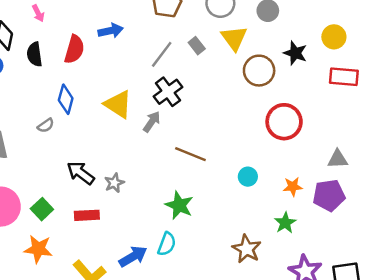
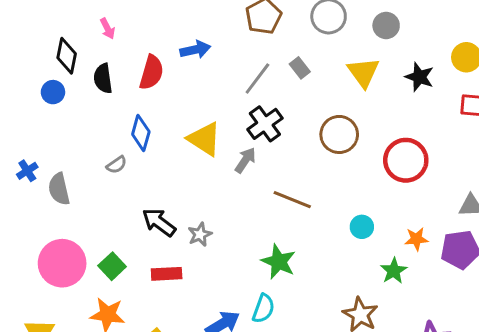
yellow triangle: (234, 38) -> (363, 72), moved
brown circle: (259, 71) -> (339, 134), moved
green star: (285, 223) -> (394, 271), moved

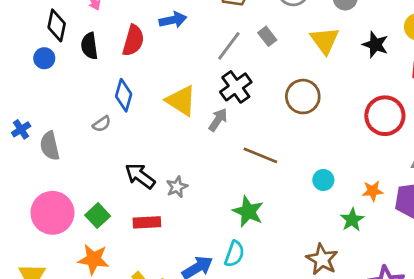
red circle: (406, 160) -> (385, 116), moved

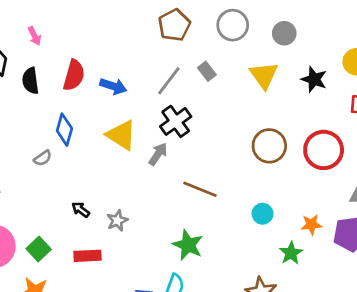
blue arrow: (173, 20) -> (113, 86), moved, turned 30
brown circle: (303, 97) -> (269, 146), moved
black arrow: (140, 176) -> (81, 210), size x0.6

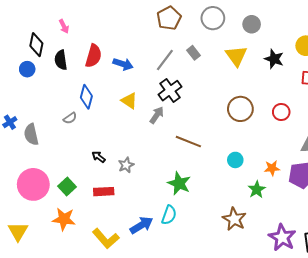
yellow triangle: (121, 135) -> (129, 101), size x0.7
red circle: (324, 150) -> (281, 112), size x0.6

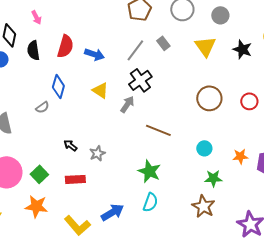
green star: (257, 190) -> (213, 178), moved, turned 30
cyan semicircle: (169, 215) -> (150, 202), moved

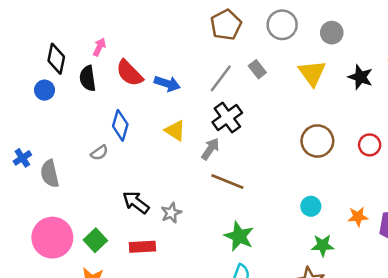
pink arrow: (36, 17) -> (99, 47), moved, turned -128
red semicircle: (65, 46) -> (129, 73), turned 120
brown line: (158, 130) -> (227, 181), moved
black arrow: (70, 145) -> (136, 202), size x1.5

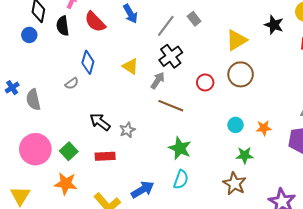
yellow triangle: (312, 73) -> (237, 40), moved, turned 35
blue arrow: (167, 84) -> (130, 14), moved, turned 42
red circle: (370, 145) -> (205, 82), moved
orange star: (358, 217) -> (264, 128), moved

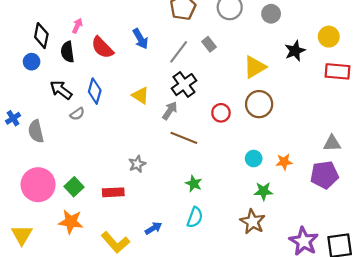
black star: (274, 25) -> (295, 51), turned 30
black arrow: (100, 122) -> (61, 90), moved
green star: (180, 148) -> (194, 184), size x0.7
blue arrow: (143, 190) -> (153, 228), size x0.7

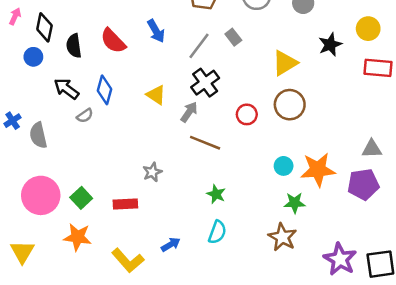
pink arrow: (77, 26) -> (15, 16), moved
orange star: (284, 162) -> (318, 170), size x1.8

